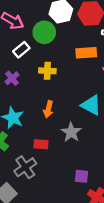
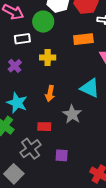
white rectangle: (21, 50) -> (22, 39), turned 35
purple square: (82, 176) -> (62, 155), moved

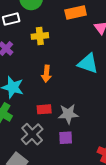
gray star: (72, 114) -> (68, 114), moved, turned -30

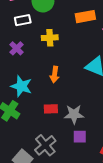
gray cross: (32, 134) -> (45, 145), moved
purple square: (66, 138) -> (80, 137), moved

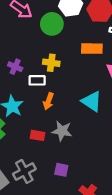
white rectangle: (23, 20) -> (37, 80), moved
purple cross: (17, 48) -> (15, 67), turned -32
gray star: (74, 114) -> (62, 131), moved

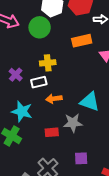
purple cross: (15, 67) -> (16, 75), turned 32
orange arrow: (48, 101) -> (54, 99), turned 77
cyan triangle: (92, 101) -> (90, 102), moved

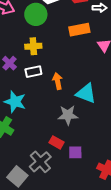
yellow cross: (48, 63) -> (33, 46), moved
orange arrow: (54, 99) -> (57, 81), moved, turned 84
red rectangle: (52, 132) -> (57, 142), moved, turned 32

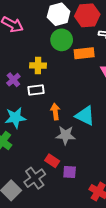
green circle: (36, 14) -> (62, 40), moved
orange arrow: (57, 81) -> (55, 112), moved
cyan star: (15, 102) -> (15, 118), turned -30

